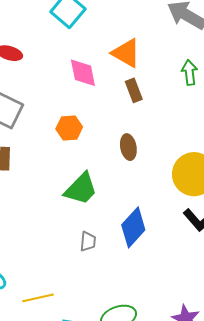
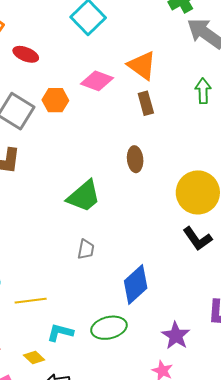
pink diamond: (83, 73) -> (97, 81), turned -64
orange hexagon: (69, 128) -> (55, 100), moved
blue diamond: (133, 227) -> (136, 285), moved

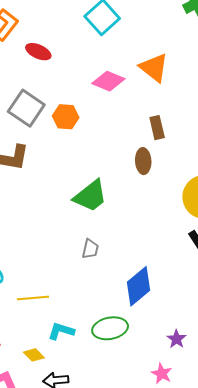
orange hexagon: (55, 100) -> (66, 117), moved
brown rectangle: (146, 103) -> (157, 128), moved
purple star: (176, 336) -> (176, 339), size x0.7

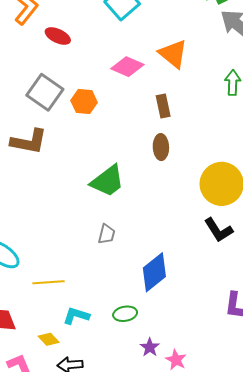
brown rectangle: (157, 128) -> (163, 106), moved
green ellipse: (110, 328) -> (125, 314), size x0.7
purple star: (176, 339) -> (150, 347), moved

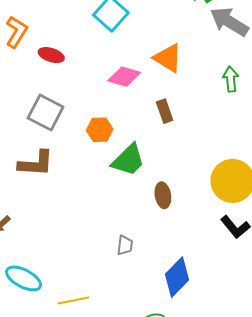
orange hexagon: (84, 102) -> (100, 130), moved
brown ellipse: (161, 147) -> (163, 195), moved
green trapezoid: (108, 181) -> (128, 160), moved

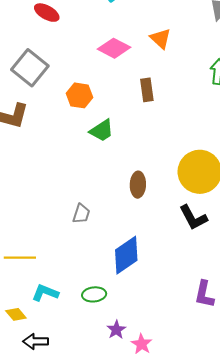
orange triangle: (168, 58) -> (161, 39), size x0.7
green trapezoid: (128, 160) -> (102, 131), size x0.7
brown ellipse: (163, 195) -> (138, 185), moved

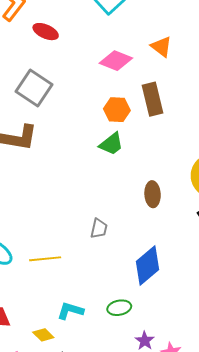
brown rectangle: (147, 90) -> (153, 99), size x1.4
orange hexagon: (79, 95) -> (117, 110), moved
yellow line: (20, 258) -> (45, 259), moved

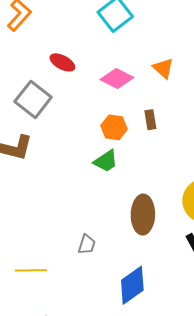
red ellipse: (46, 32) -> (62, 62), moved
brown rectangle: (153, 99) -> (150, 120), size x0.6
brown ellipse: (153, 194) -> (143, 215), size x1.5

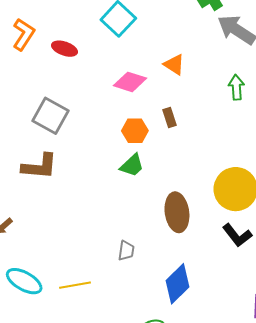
red ellipse: (62, 62) -> (64, 49), moved

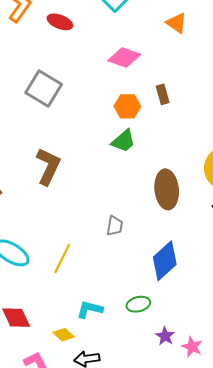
orange triangle: (174, 65) -> (176, 23), moved
brown L-shape: (39, 166) -> (48, 166), moved, turned -72
yellow line: (75, 285) -> (62, 259), turned -56

